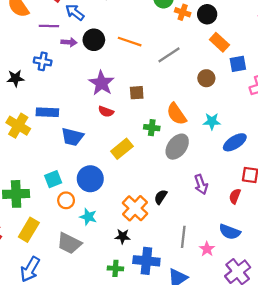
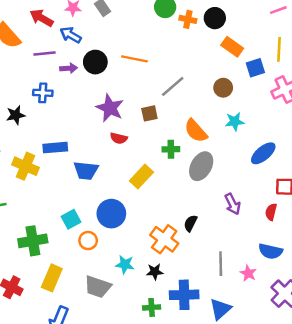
gray line: (169, 55) -> (173, 86), moved
cyan star: (212, 121) -> (235, 122), moved
cyan star: (88, 217) -> (125, 265), moved

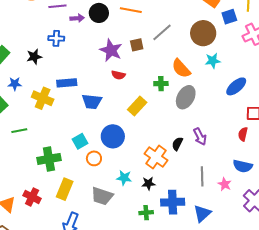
brown circle: (223, 88) -> (203, 33), size x1.6
brown square: (149, 113) -> (137, 45), moved
purple arrow: (233, 204) -> (200, 137), moved

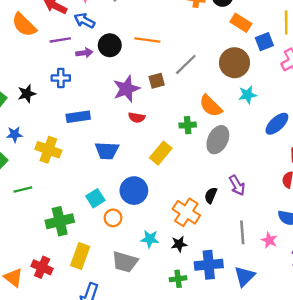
purple star: (111, 50) -> (126, 89), turned 30
black star: (34, 57) -> (27, 94), moved
blue rectangle: (67, 83) -> (78, 117), moved

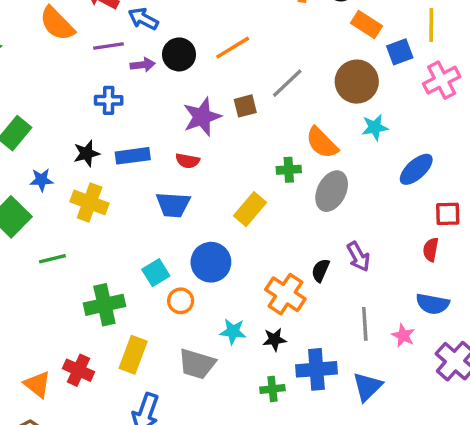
orange line: (147, 40) -> (233, 48), turned -40
black star: (27, 94) -> (87, 153), moved
red semicircle: (137, 117) -> (188, 161), moved

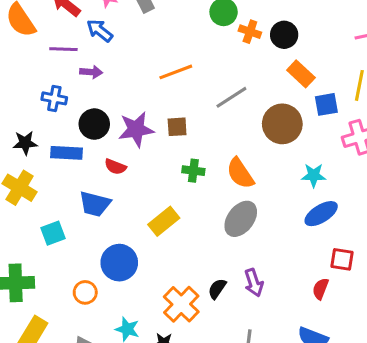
black circle: (179, 54) -> (94, 124), moved
gray line: (287, 83) -> (231, 97), moved
cyan star: (375, 127) -> (314, 175), moved
green cross: (289, 170) -> (193, 171), moved
cyan square: (156, 273) -> (53, 233), moved

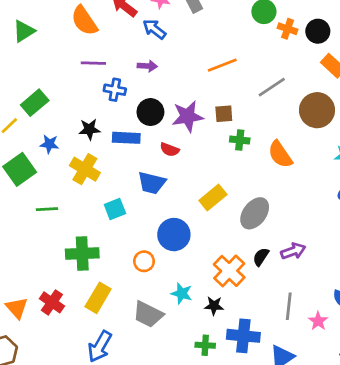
purple line: (63, 49) -> (93, 63), moved
green cross: (193, 171) -> (240, 140), moved
gray ellipse: (241, 219) -> (255, 213), moved
purple arrow: (254, 283) -> (293, 251), turned -90

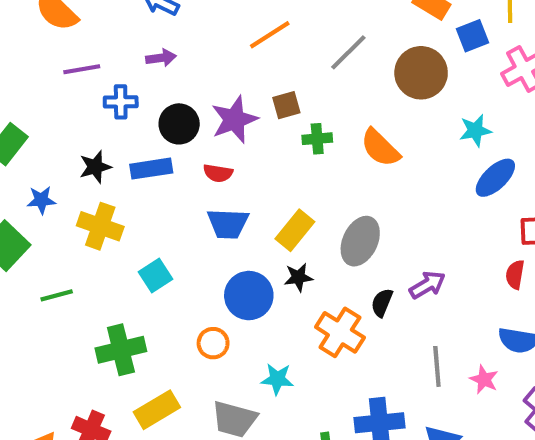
blue trapezoid: (152, 183) -> (228, 224), moved
yellow rectangle: (98, 298) -> (157, 410), turned 40
black star: (214, 306) -> (298, 277), moved

